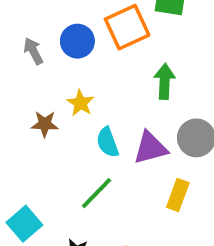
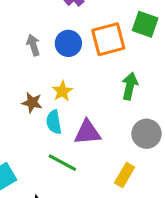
cyan semicircle: (108, 142) -> (54, 122), moved
purple triangle: (150, 148) -> (87, 132), moved
green line: (96, 193) -> (62, 163), turned 64

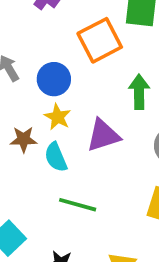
blue circle: (68, 43) -> (54, 79), moved
purple triangle: (87, 132) -> (103, 135), moved

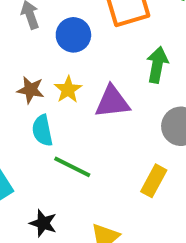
yellow star: (58, 117) -> (68, 90), moved
cyan semicircle: (56, 157) -> (42, 130), moved

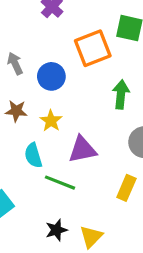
brown star: (31, 90) -> (16, 111), moved
purple triangle: (112, 102) -> (82, 150), moved
black star: (43, 223) -> (56, 230), moved, turned -30

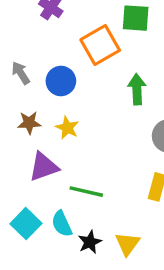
purple triangle: (82, 150) -> (44, 167), moved
cyan semicircle: (33, 155) -> (62, 224), moved

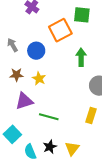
cyan semicircle: (62, 224) -> (30, 152), moved

